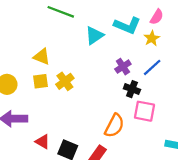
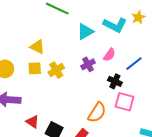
pink semicircle: (157, 17) -> (109, 55), moved
yellow star: (152, 38) -> (138, 17), moved
purple cross: (123, 67) -> (88, 64), moved

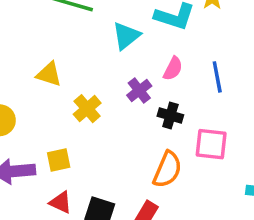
blue line: (134, 64) -> (217, 77), turned -54
yellow square: (35, 68) -> (59, 160), moved
black cross: (115, 81) -> (170, 115), moved

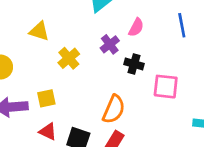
blue line: (217, 77) -> (182, 25), moved
orange semicircle: (167, 170) -> (114, 109), moved

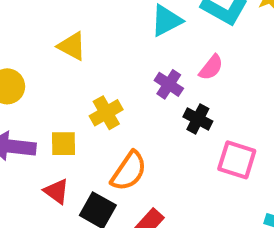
purple cross: (110, 44) -> (169, 84), turned -30
yellow cross: (69, 58) -> (106, 113), moved
orange semicircle: (114, 109) -> (129, 171), moved

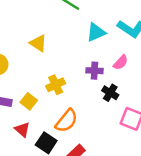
purple cross: (169, 84) -> (94, 71), turned -35
yellow square: (64, 144) -> (29, 101), turned 35

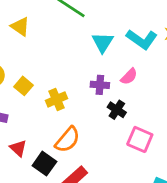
cyan triangle: (96, 32) -> (103, 42), turned -36
yellow triangle: (38, 43) -> (20, 27), moved
yellow square: (29, 101) -> (23, 86), moved

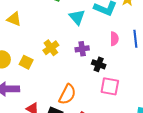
pink semicircle: (129, 76) -> (114, 39), moved, turned -32
yellow cross: (57, 99) -> (51, 48), moved
pink square: (140, 139) -> (110, 86), moved

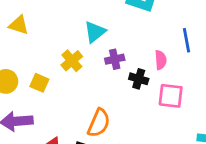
cyan triangle: (77, 17) -> (95, 32), moved, turned 36
pink semicircle: (114, 39) -> (161, 60), moved
pink square: (110, 86) -> (171, 96), moved

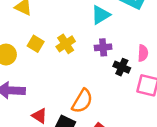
cyan triangle: (95, 32) -> (101, 15), moved
yellow square: (39, 83) -> (36, 44), moved

